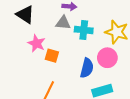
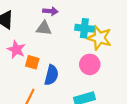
cyan cross: (84, 30) -> (84, 28), moved
blue semicircle: (87, 68) -> (51, 75), moved

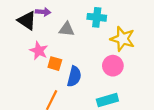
purple arrow: (50, 11) -> (43, 12), moved
cyan cross: (84, 28) -> (97, 17), moved

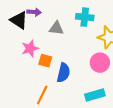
pink star: (39, 51) -> (30, 48), turned 30

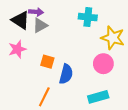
gray triangle: (56, 28) -> (40, 25), moved, turned -35
pink star: (30, 48) -> (17, 49), moved

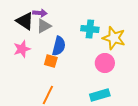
cyan cross: (88, 17) -> (90, 29), moved
blue semicircle: (66, 74) -> (59, 46), moved

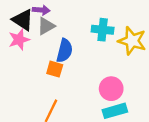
pink star: (22, 49) -> (19, 40), moved
pink circle: (105, 63) -> (111, 89), moved

